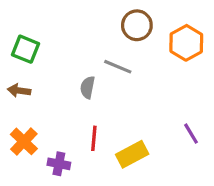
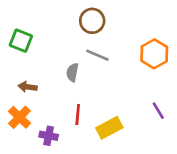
brown circle: (137, 25) -> (92, 21), moved
orange hexagon: (186, 43) -> (154, 54), moved
brown arrow: (19, 91) -> (27, 87), moved

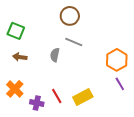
orange hexagon: (154, 54) -> (117, 60), moved
brown arrow: (27, 87) -> (20, 57), moved
red line: (78, 115) -> (57, 96), moved, turned -35

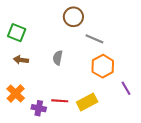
gray line: (74, 42) -> (94, 39), moved
orange hexagon: (117, 60) -> (103, 66), moved
red line: (57, 96) -> (60, 101), turned -56

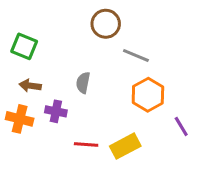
orange cross: (16, 94) -> (20, 119), moved, turned -30
purple cross: (39, 108) -> (56, 111), moved

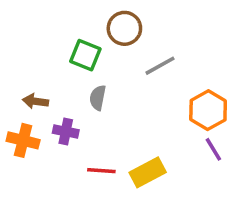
green square: (24, 46) -> (85, 55), moved
gray line: (136, 55) -> (160, 66), turned -52
orange hexagon: (148, 95) -> (208, 110), moved

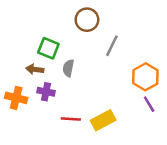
green square: (85, 55) -> (48, 48), moved
gray line: (160, 66) -> (112, 46), turned -35
brown arrow: (36, 101) -> (35, 69), moved

